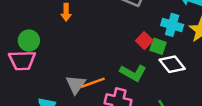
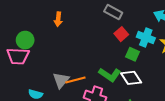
red square: (144, 41) -> (121, 34), moved
white diamond: (172, 64) -> (131, 78), moved

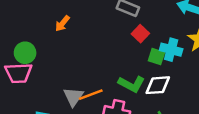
orange arrow: (58, 19) -> (62, 23), turned 40
cyan cross: (146, 38) -> (171, 50), moved
white diamond: (131, 78) -> (158, 85), turned -55

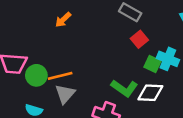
green circle: (25, 53) -> (36, 75), moved
orange line: (91, 95) -> (60, 76), moved

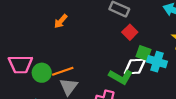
cyan cross: (168, 59) -> (157, 62), moved
white diamond: (150, 93) -> (135, 66), moved

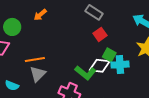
cyan cross: (157, 62) -> (120, 65), turned -30
green circle: (42, 73) -> (12, 27), moved

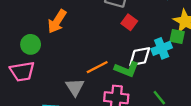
orange arrow: (40, 15) -> (57, 21), size x1.5
green square: (109, 55) -> (177, 36), moved
orange line: (35, 60) -> (97, 67), moved

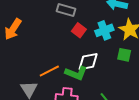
green square: (177, 36) -> (124, 55), moved
cyan cross: (162, 48) -> (104, 30), moved

